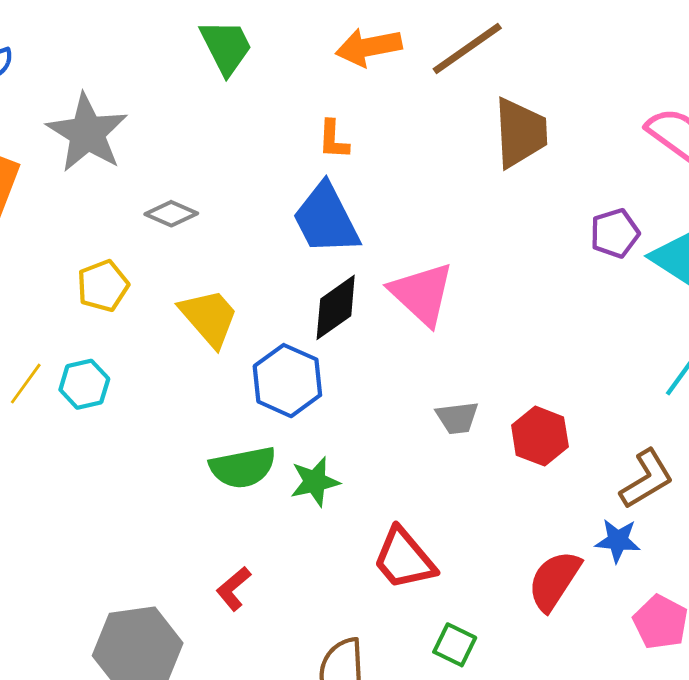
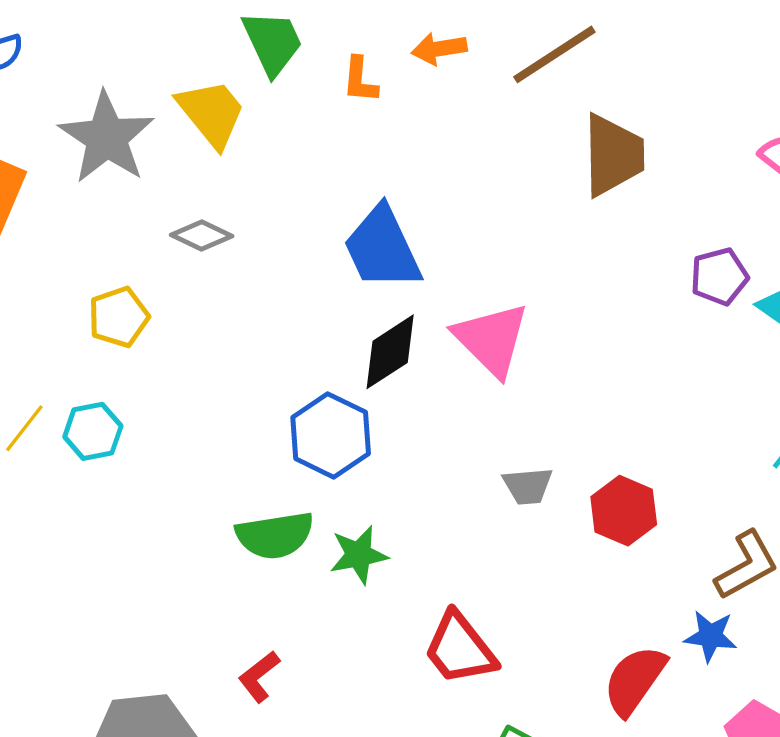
orange arrow: (369, 47) -> (439, 49), size x0.7
orange L-shape: (333, 140) -> (360, 80), moved
yellow trapezoid: (209, 317) -> (211, 113), moved

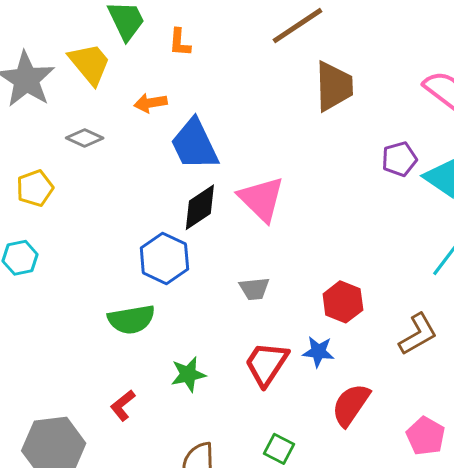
orange arrow: (439, 49) -> (150, 103), moved
gray trapezoid: (528, 486) -> (254, 289), moved
green star: (359, 555) -> (188, 374), moved
blue star: (710, 636) -> (318, 352), moved
red trapezoid: (460, 649) -> (266, 364), moved, turned 72

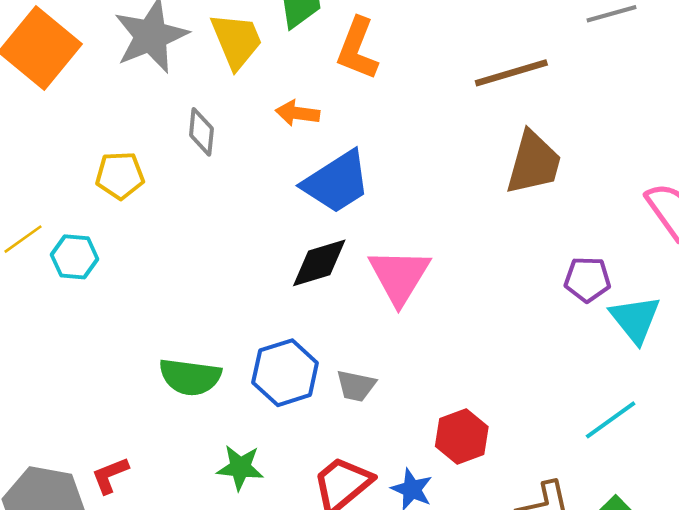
orange L-shape: (180, 42) -> (357, 49), size x1.6
gray diamond: (85, 138) -> (201, 132), turned 54
blue trapezoid: (194, 144) -> (337, 182), turned -114
blue hexagon: (164, 258) -> (285, 373), moved
red L-shape: (123, 405) -> (110, 475), moved

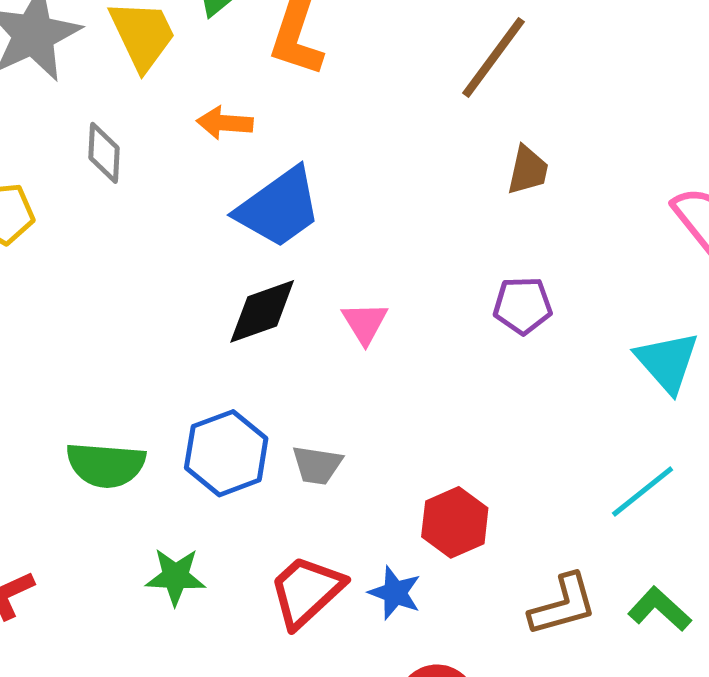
brown line: (511, 73) -> (494, 57), turned -34
brown trapezoid: (534, 163) -> (528, 170), size x0.6
pink triangle: (399, 276) -> (365, 323), size x0.6
purple pentagon: (587, 279) -> (523, 305), moved

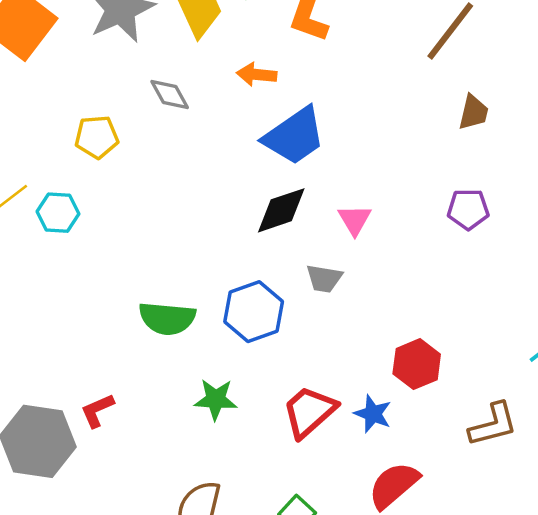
gray diamond: (104, 153) -> (170, 95), turned -33
gray trapezoid: (317, 465) -> (324, 279), moved

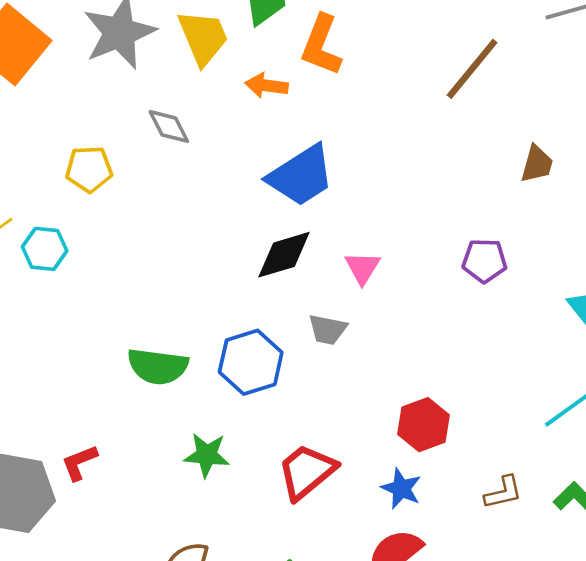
orange arrow: (257, 75) -> (267, 85), moved
brown trapezoid: (473, 112) -> (537, 164), moved
blue star: (373, 414) -> (401, 489), moved
brown L-shape: (493, 425) -> (503, 492), size x0.7

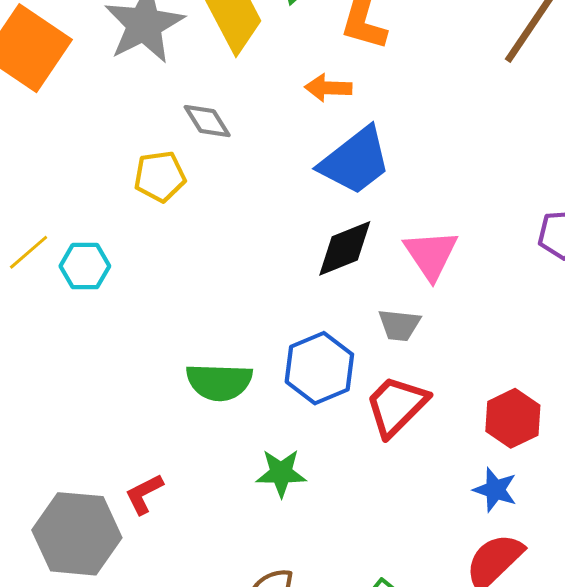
orange arrow: (267, 85) -> (328, 88), moved
yellow pentagon: (89, 169) -> (160, 176), moved
pink triangle: (362, 268) -> (431, 255), size x1.4
red trapezoid: (307, 472) -> (396, 406), moved

